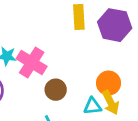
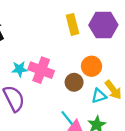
orange circle: (109, 83) -> (91, 66), moved
brown circle: (56, 90) -> (74, 82), moved

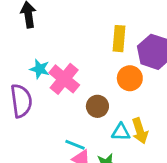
orange circle: (91, 66) -> (130, 78), moved
cyan line: (67, 118) -> (75, 145), turned -49

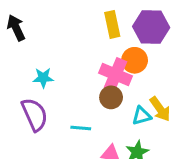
pink cross: (64, 79) -> (116, 75), moved
cyan line: (75, 145) -> (81, 128), moved

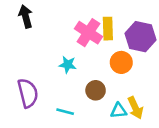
pink cross: (116, 75) -> (88, 33), moved
cyan star: (43, 78) -> (68, 65), moved

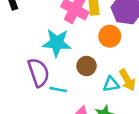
cyan star: (68, 65) -> (57, 43), size x1.6
purple semicircle: (28, 93) -> (39, 72), moved

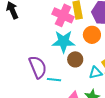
cyan star: (57, 43) -> (63, 42), moved

